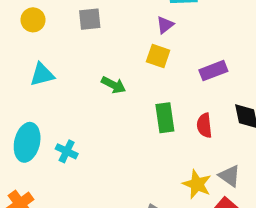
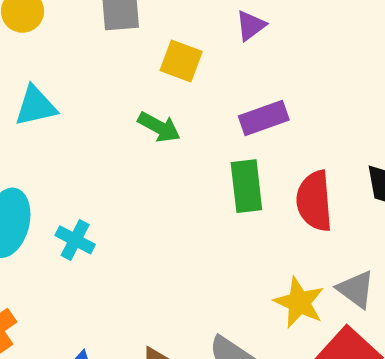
yellow square: (158, 56) -> (181, 61), moved
purple rectangle: (213, 71) -> (264, 118), moved
red semicircle: (204, 125) -> (314, 201), size x1.4

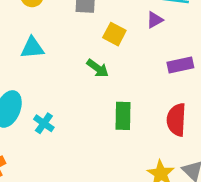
purple rectangle: (264, 118) -> (180, 65), moved
green rectangle: (246, 186) -> (123, 116), moved

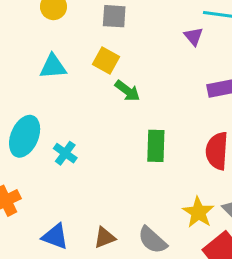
purple triangle: (155, 20) -> (194, 36), turned -42
yellow square: (114, 34) -> (106, 61), moved

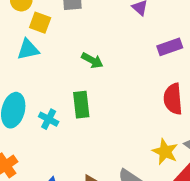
yellow square: (106, 61) -> (40, 23), moved
green rectangle: (156, 146) -> (81, 105), moved

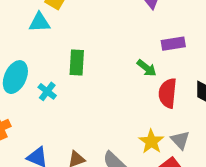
green arrow: (92, 60) -> (147, 68), moved
green rectangle: (81, 105) -> (77, 63), moved

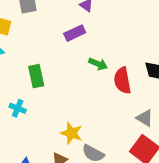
purple rectangle: (173, 44) -> (75, 33), moved
yellow star: (151, 141) -> (71, 133), moved

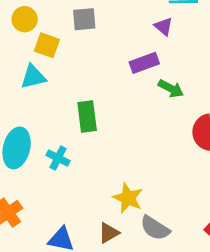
green arrow: (98, 64) -> (171, 89), moved

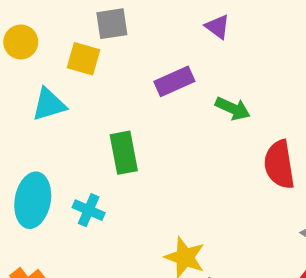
yellow circle: (25, 19) -> (21, 42), moved
yellow square: (47, 45) -> (84, 59), moved
purple rectangle: (144, 63) -> (174, 81), moved

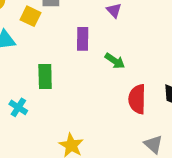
purple rectangle: (174, 81) -> (83, 39), turned -75

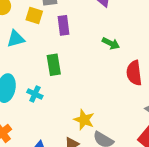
purple rectangle: (83, 39) -> (64, 25), moved

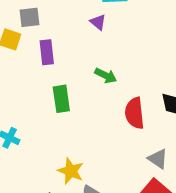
green rectangle: (54, 65) -> (61, 99), moved

